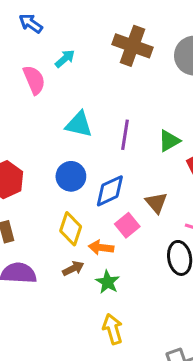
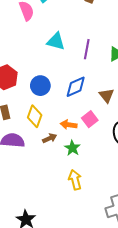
blue circle: (71, 176) -> (40, 86), moved
pink square: (127, 225) -> (90, 119), moved
yellow diamond: (71, 229) -> (35, 116), moved

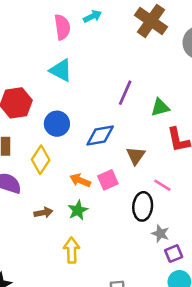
cyan triangle: (56, 41) -> (61, 70), moved
brown arrow: (50, 138) -> (43, 213), moved

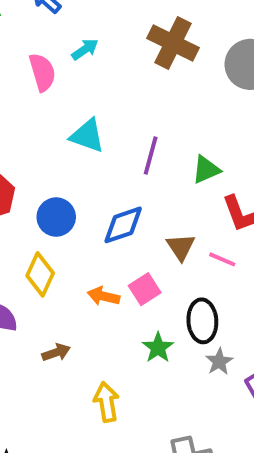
cyan triangle: (61, 70) -> (87, 136), moved
pink line: (162, 185) -> (222, 259), moved
green star: (78, 210) -> (158, 348), moved
gray star: (160, 234) -> (219, 362), moved, turned 30

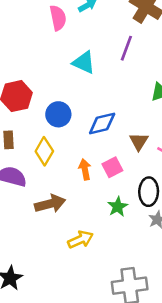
purple line: (151, 156) -> (126, 48), moved
orange arrow: (104, 296) -> (85, 169), turned 60
brown arrow: (56, 352) -> (50, 204), size x1.6
yellow arrow: (107, 402) -> (80, 240), turned 70

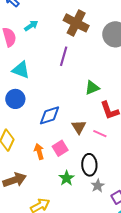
cyan triangle: (84, 62) -> (21, 70), moved
blue circle: (58, 114) -> (15, 99), moved

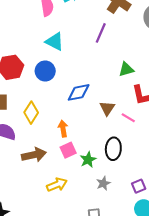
pink square: (60, 148) -> (68, 150), moved
gray star: (98, 186) -> (103, 183), moved

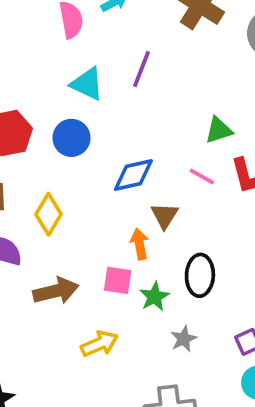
purple line: (101, 33) -> (142, 69), moved
brown triangle: (107, 108) -> (165, 215), moved
pink line: (128, 118) -> (202, 176), moved
orange arrow: (63, 129) -> (139, 244), moved
pink square: (68, 150) -> (118, 280), turned 35

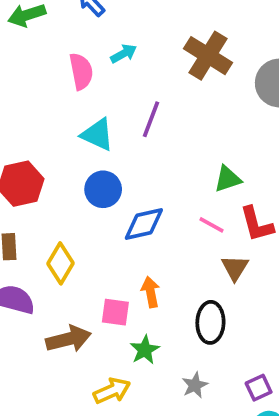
blue circle: (71, 138) -> (103, 189), moved
brown triangle: (165, 215) -> (235, 268), moved
pink square: (118, 280) -> (115, 312), moved
green star: (154, 297) -> (145, 350), moved

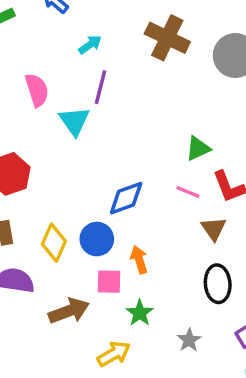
pink semicircle: (81, 71) -> (37, 90), moved
purple line: (151, 119) -> (101, 87), moved
cyan triangle: (97, 134) -> (74, 121), turned 36
blue circle: (103, 189) -> (97, 239), moved
black ellipse: (210, 322) -> (218, 284), moved

